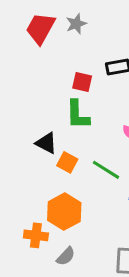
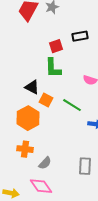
red square: (82, 82) -> (56, 46), turned -32
orange hexagon: (64, 212) -> (28, 118), moved

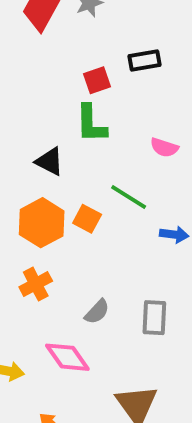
orange square: (46, 100) -> (87, 219), moved
orange cross: (25, 149) -> (36, 284), turned -35
gray semicircle: (45, 163) -> (97, 312), moved

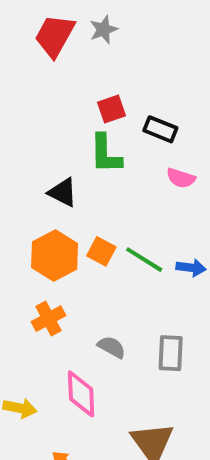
black rectangle: (144, 60) -> (160, 129), moved, turned 32
green line: (129, 197) -> (144, 260), moved
gray semicircle: (97, 312) -> (112, 347), turned -104
pink diamond: (67, 357) -> (81, 394), turned 33

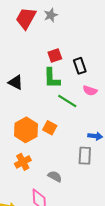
black rectangle: (160, 129) -> (80, 66), turned 49
black triangle: (63, 192) -> (16, 82), moved
green line: (144, 260) -> (67, 101), moved
gray rectangle: (171, 353) -> (85, 156), moved

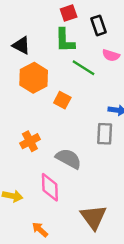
orange hexagon: (26, 130) -> (34, 78), moved
gray semicircle: (55, 176) -> (69, 159), size x1.5

